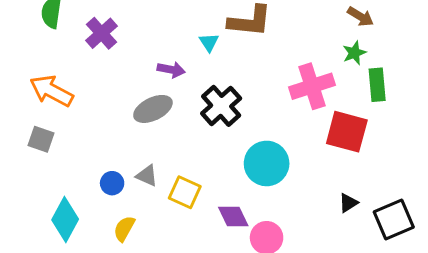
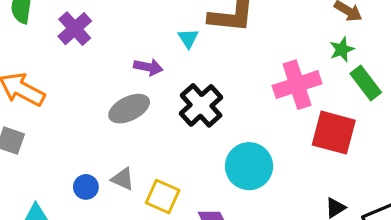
green rectangle: (377, 85) -> (366, 83), turned -32

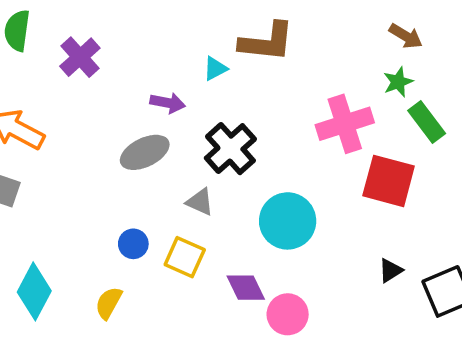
cyan triangle: (188, 38) -> (215, 69), turned 35
gray triangle: (123, 179) -> (200, 202), moved
blue circle: (86, 187) -> (133, 244), moved

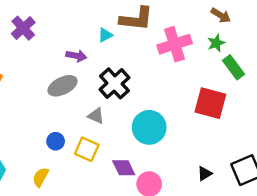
pink cross: (345, 124) -> (175, 44), moved
black triangle: (390, 270) -> (205, 174), moved

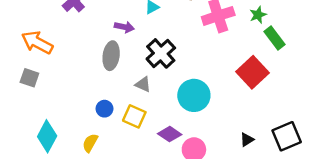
gray ellipse: (63, 86) -> (111, 56), turned -56
red square: (210, 103) -> (252, 72), turned 32
purple diamond: (124, 168) -> (170, 134), turned -30

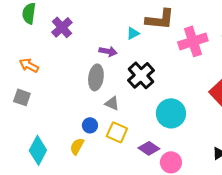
orange arrow: (37, 42) -> (29, 65), size x0.7
gray triangle: (143, 84) -> (112, 103), moved
yellow semicircle: (90, 143) -> (77, 146), moved

